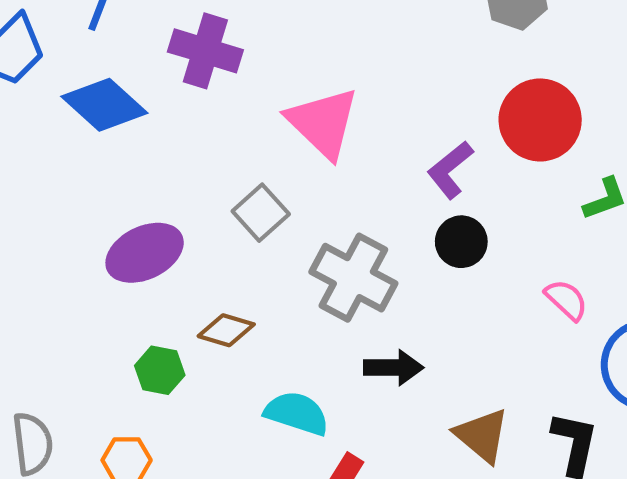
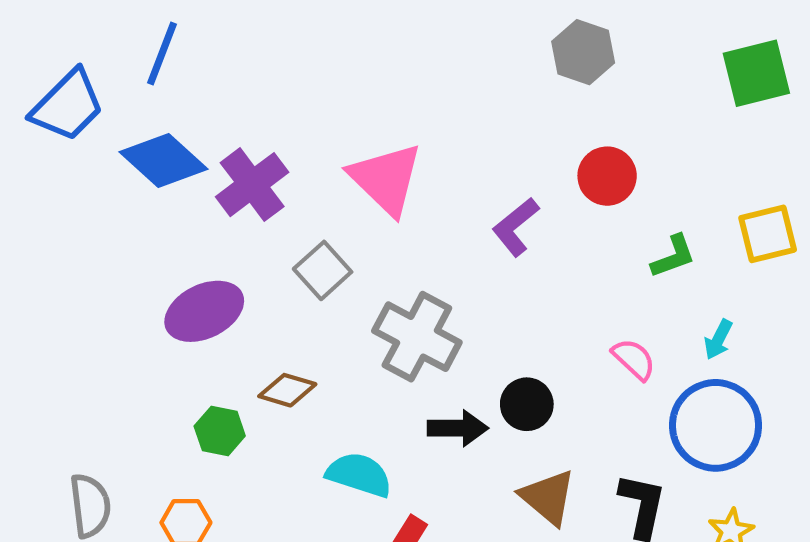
purple cross: (205, 51) -> (252, 185), moved, turned 36
red circle: (540, 120) -> (607, 176), size x0.7
black circle: (461, 242) -> (527, 404), moved

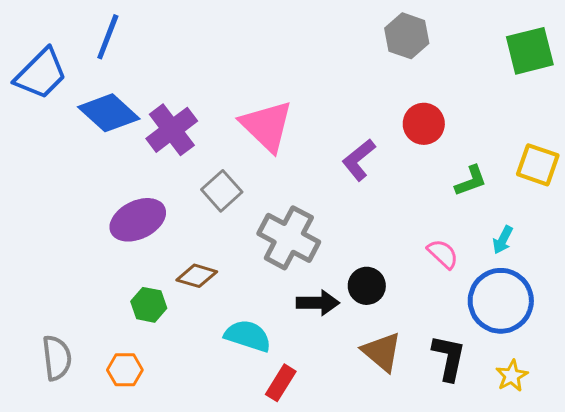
yellow square: (768, 234) -> (538, 165), turned 33

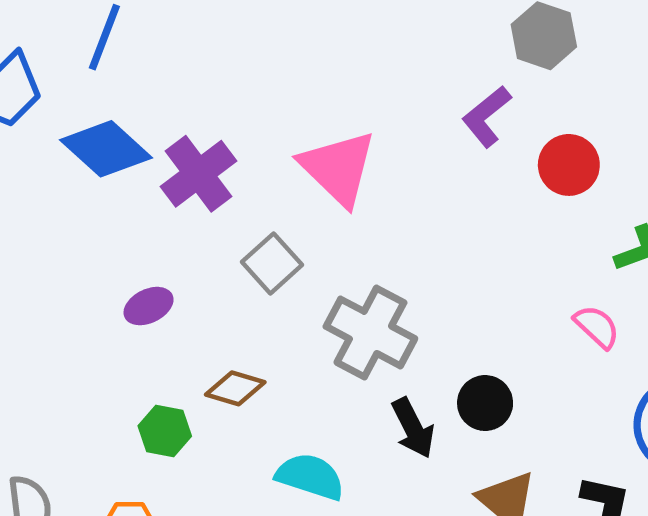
purple L-shape: (359, 160) -> (487, 116), moved
purple ellipse: (138, 220) -> (149, 306), size x0.6
pink semicircle: (443, 254) -> (597, 327), moved
black arrow: (318, 303) -> (413, 428), turned 63

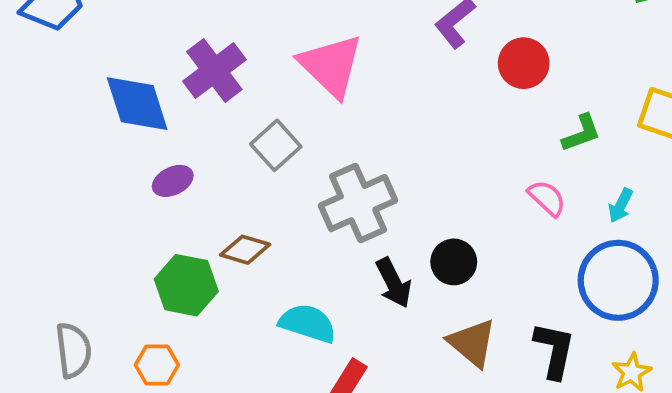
blue diamond: (106, 149) -> (137, 104), moved, turned 30
gray cross: (370, 332) -> (358, 203), turned 38
green hexagon: (165, 431) -> (186, 285), size x1.4

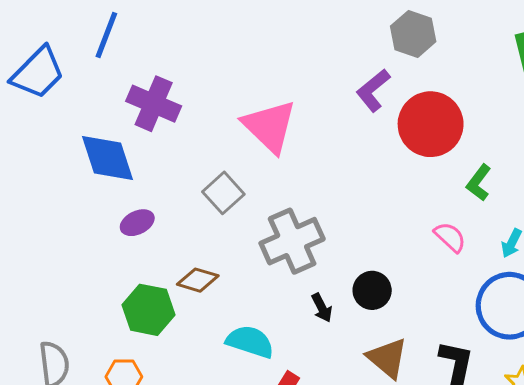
red circle: (524, 63) -> (431, 124), size x1.5
purple cross: (214, 71) -> (154, 104), moved, turned -30
green L-shape: (581, 133) -> (479, 183), turned 147
black arrow: (394, 283) -> (322, 308), size x0.7

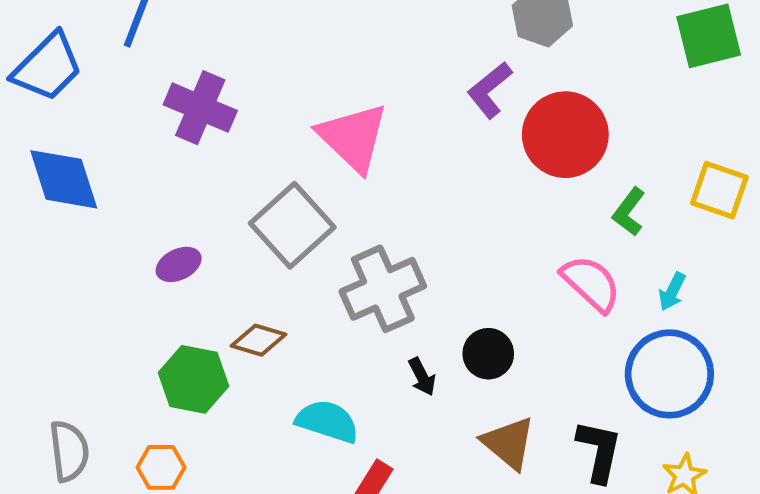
blue diamond: (107, 158) -> (64, 179), moved
gray square: (223, 193) -> (292, 225), size x1.5
pink semicircle: (450, 237) -> (591, 283), size x1.4

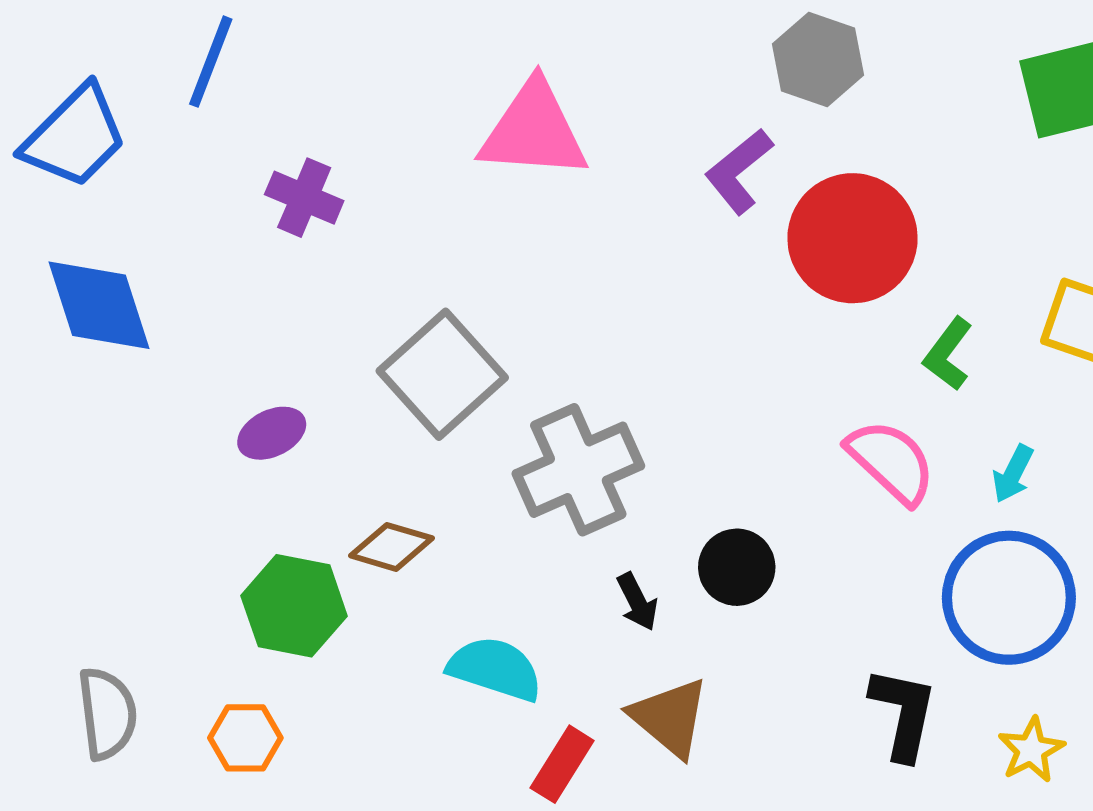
purple cross: (200, 108) -> (304, 198), size x0.7
pink triangle: (353, 137) -> (534, 131), moved, turned -40
brown triangle: (509, 443) -> (670, 717), moved

